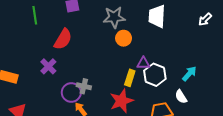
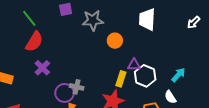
green line: (35, 15) -> (29, 18), turned -30
gray star: (114, 17) -> (93, 20), moved
red semicircle: (63, 39) -> (34, 42), moved

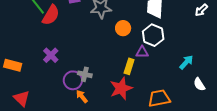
red semicircle: (34, 42) -> (51, 15), moved
white hexagon: (145, 76) -> (153, 35), moved
white semicircle: (170, 97) -> (199, 84), moved

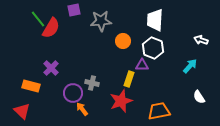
white arrow: (201, 10) -> (201, 40), moved, turned 64
cyan arrow: (186, 62) -> (190, 66), moved
orange rectangle: (13, 65) -> (31, 86), moved
gray cross: (85, 74) -> (92, 83), moved

